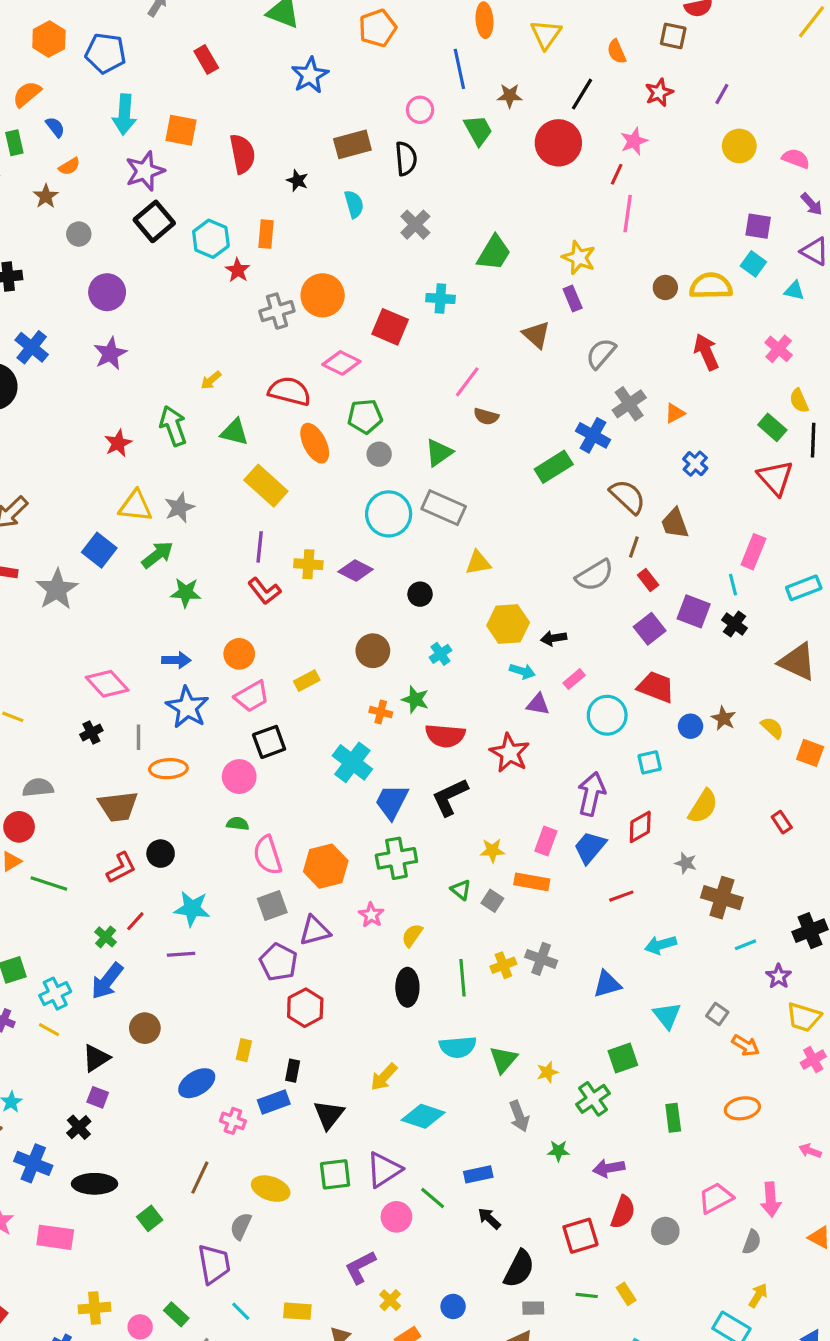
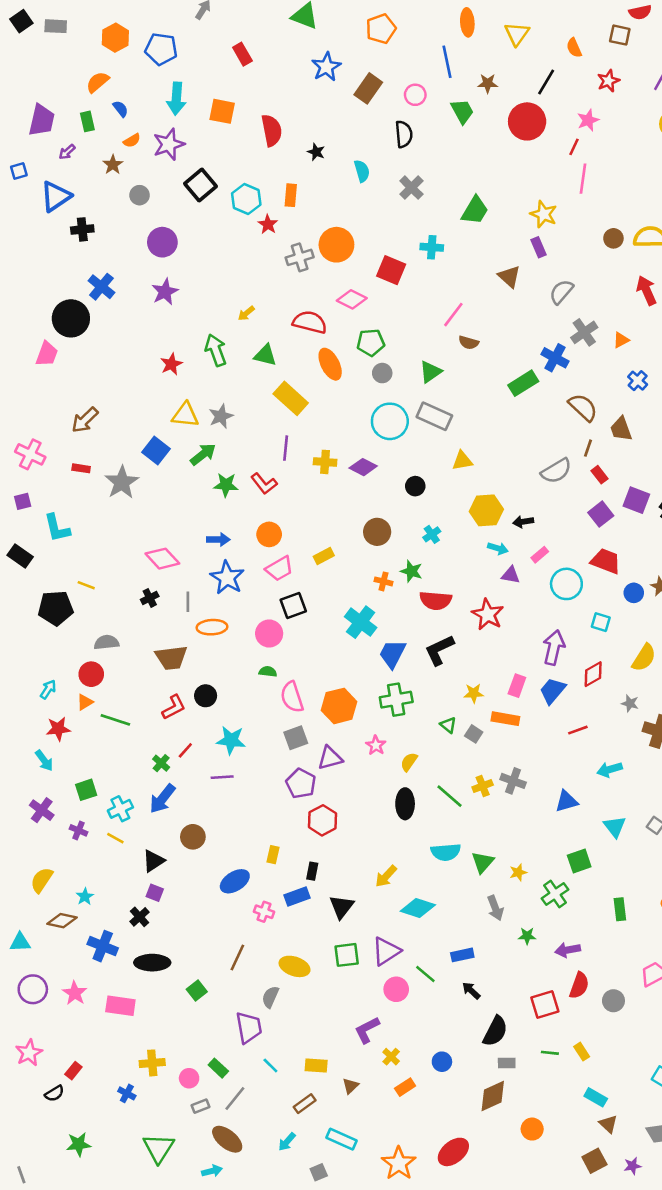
brown rectangle: (352, 144) -> (368, 88), moved, turned -40
purple star: (145, 171) -> (169, 144), moved
red L-shape: (264, 591) -> (264, 484), moved
cyan square: (650, 762) -> (601, 622), turned 30
green line: (462, 978) -> (450, 796), turned -44

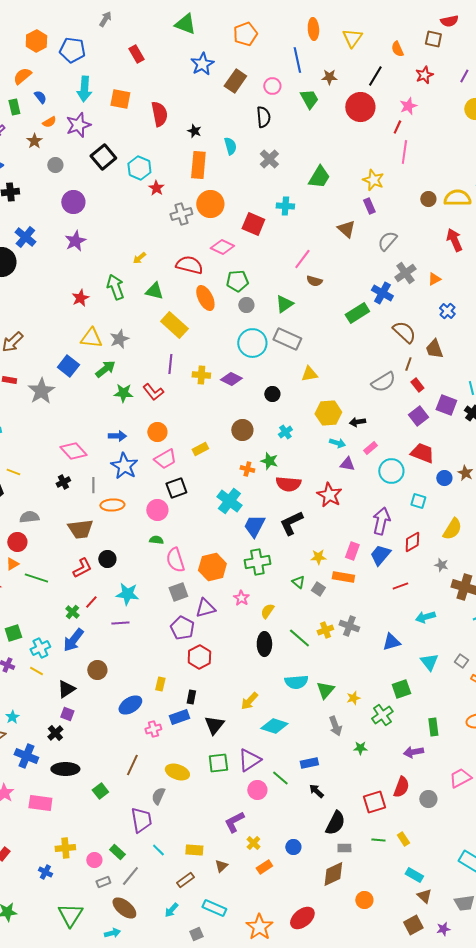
orange rectangle: (291, 195) -> (198, 165), moved, size x1.5
pink cross: (264, 912) -> (153, 729), turned -35
purple arrow: (568, 950) -> (413, 752), moved

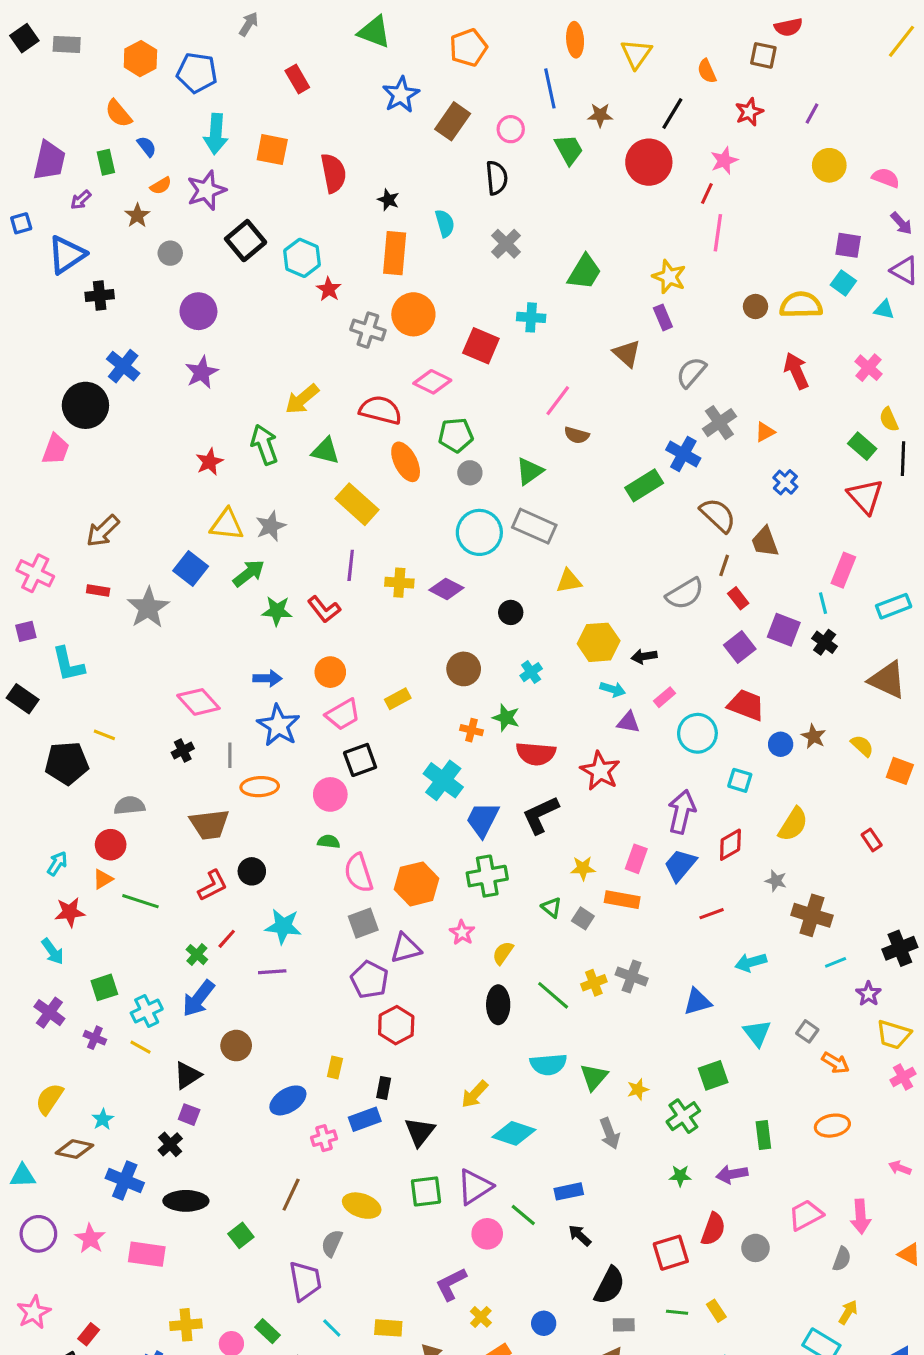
orange semicircle: (22, 76) -> (118, 113), turned -90
gray cross: (181, 214) -> (368, 330), turned 35
yellow arrow: (139, 258) -> (302, 399), size x1.6
green star: (360, 748) -> (680, 1176), moved

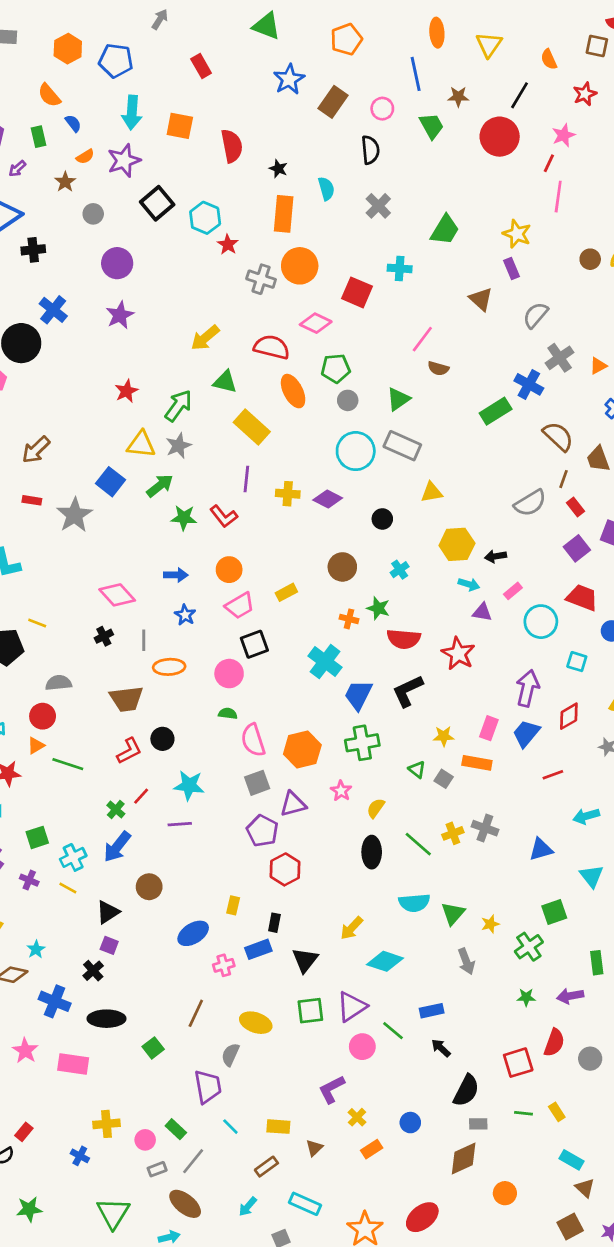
green arrow: (264, 445) -> (178, 406), moved, turned 56
blue star: (278, 725) -> (185, 615), size x0.6

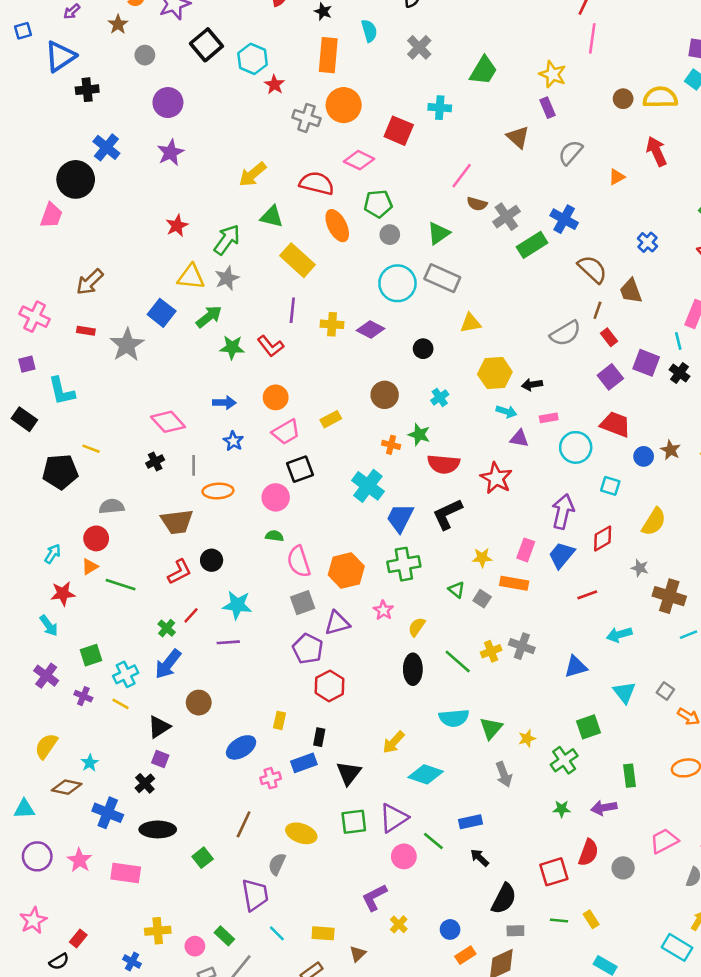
gray cross: (560, 358) -> (506, 217), moved
orange triangle: (598, 366) -> (617, 177), moved
pink rectangle: (513, 591) -> (549, 418), turned 30
orange rectangle: (372, 1149) -> (465, 955), moved

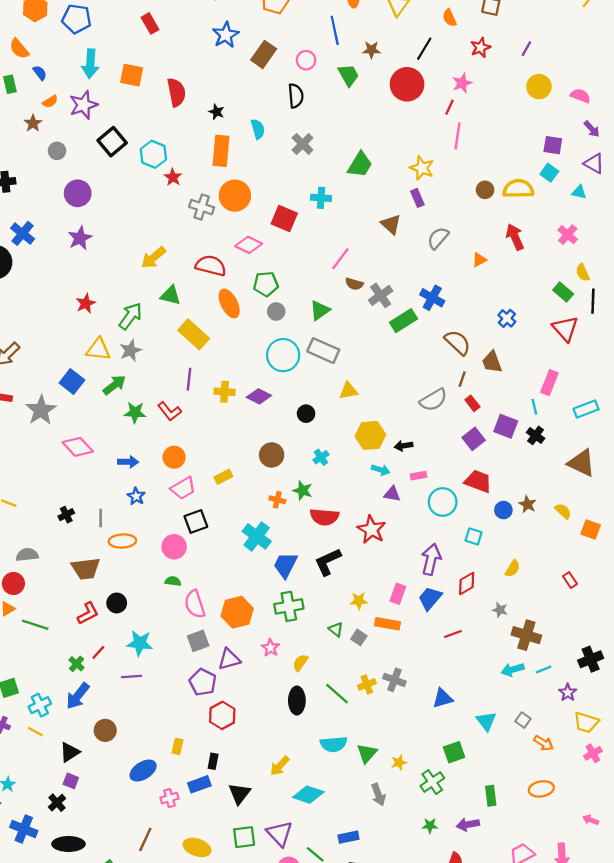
pink diamond: (168, 422) -> (78, 447), moved
yellow semicircle: (654, 522) -> (513, 569), size x0.7
cyan arrow: (619, 635) -> (513, 670), moved
purple triangle: (394, 818) -> (280, 834), turned -40

